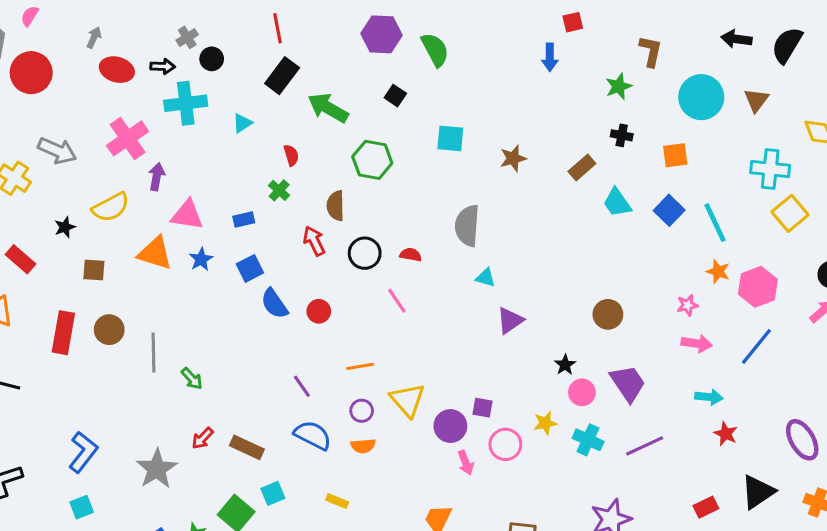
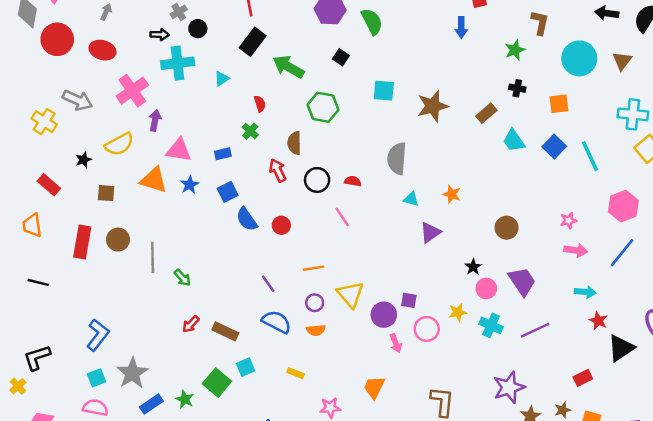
red ellipse: (117, 70) -> (103, 50), moved
brown star: (513, 158) -> (433, 106), size x1.5
orange star: (718, 272) -> (452, 194), moved
gray star: (157, 469) -> (132, 373), moved
black triangle: (758, 492) -> (621, 348), moved

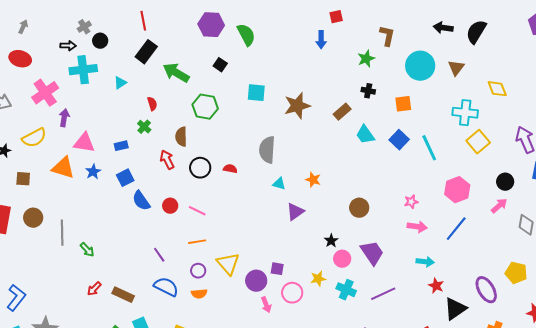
pink line: (342, 217) -> (197, 211), moved, turned -30

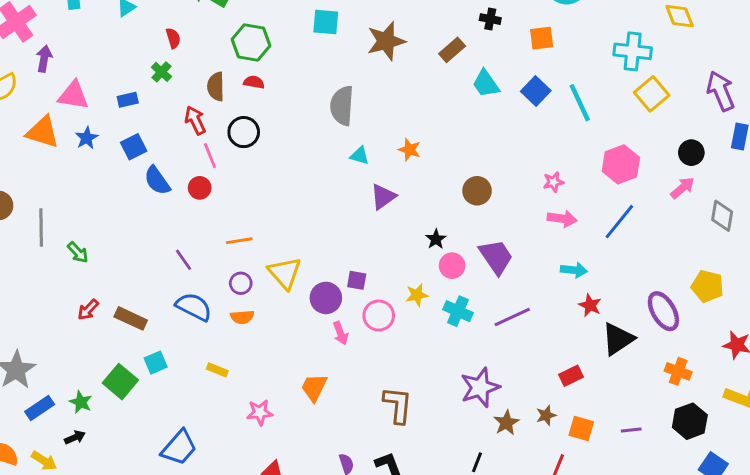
red semicircle: (230, 169) -> (254, 82), moved
pink line: (197, 211) -> (210, 156), moved, turned 42

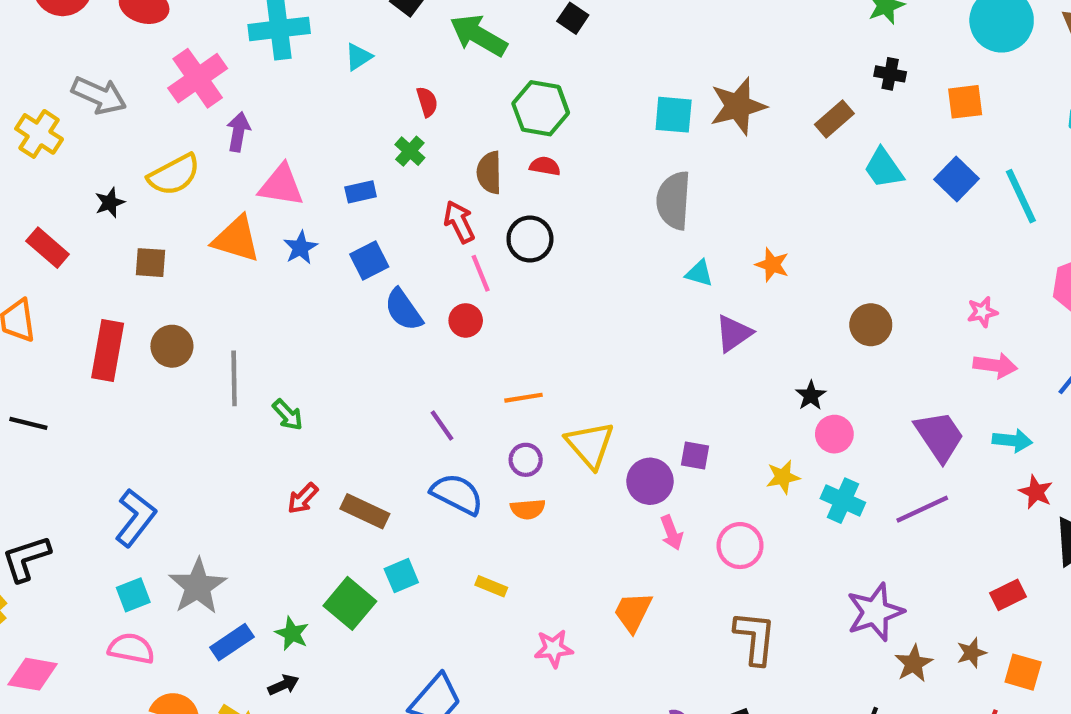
cyan square: (326, 22) -> (674, 115), moved
purple trapezoid: (496, 257) -> (939, 436), moved
pink circle: (379, 316) -> (740, 546), moved

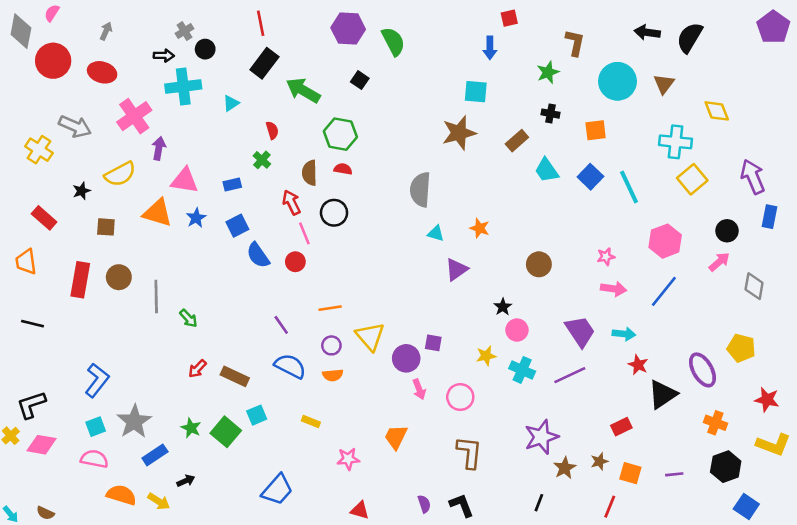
cyan square: (674, 115) -> (476, 92), moved
green star: (292, 633) -> (191, 428), moved
pink diamond: (33, 674) -> (42, 445), moved

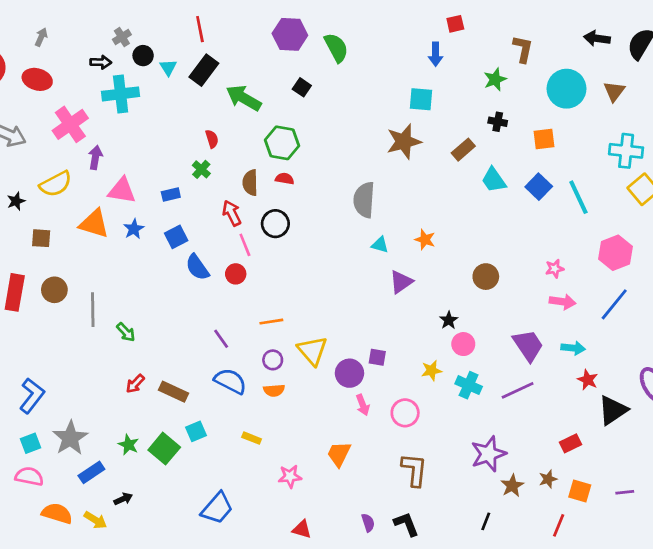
cyan triangle: (231, 103) -> (168, 67), moved, turned -30

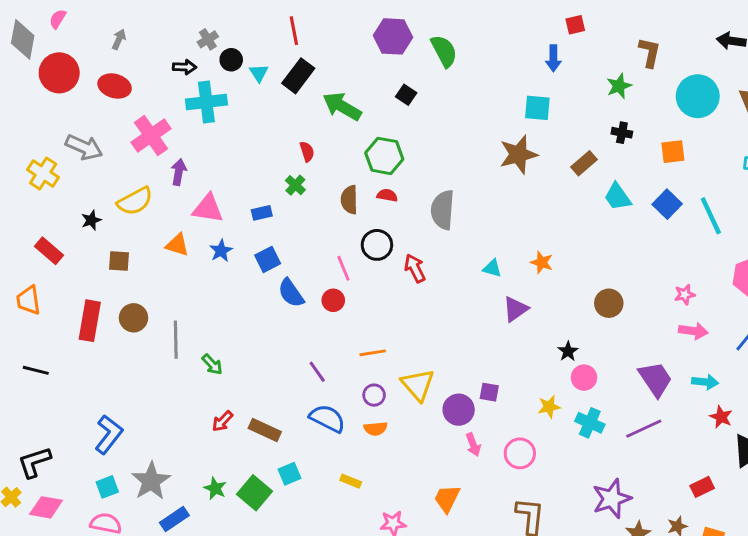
gray semicircle: (364, 200) -> (443, 210), moved
red arrow: (232, 213) -> (415, 268), moved
orange triangle: (94, 224) -> (177, 245), size x0.7

